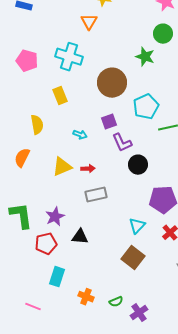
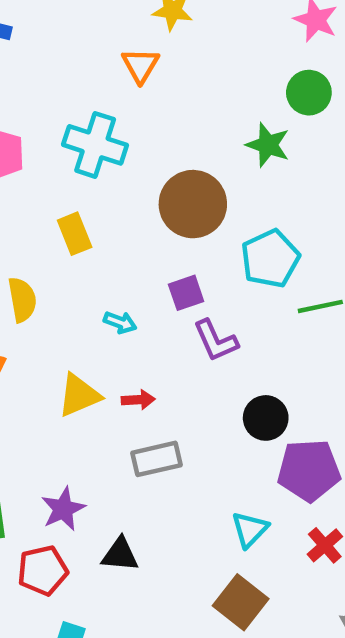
black circle: (138, 165) -> (266, 418), moved

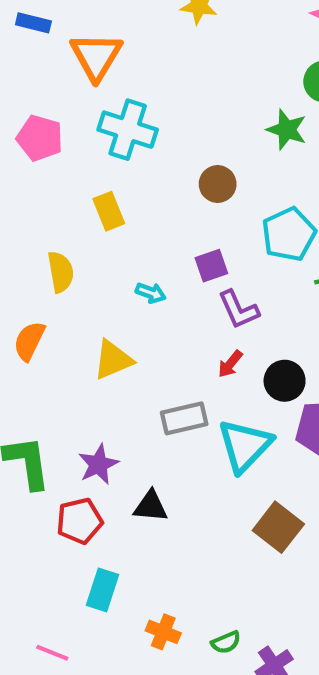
orange triangle: (141, 65) -> (96, 56), moved, size x1.5
brown circle: (193, 204) -> (218, 184), size x0.6
red arrow: (138, 400) -> (230, 364), moved, turned 132
cyan triangle: (250, 529) -> (245, 446), moved, size x1.6
brown square: (241, 602) -> (278, 527), moved

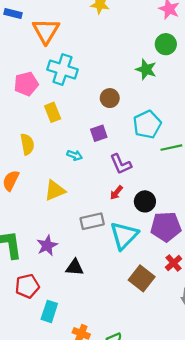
pink pentagon: (40, 138) -> (26, 84), moved, turned -30
purple square: (211, 266) -> (99, 133), moved
red pentagon: (79, 521) -> (27, 286), moved

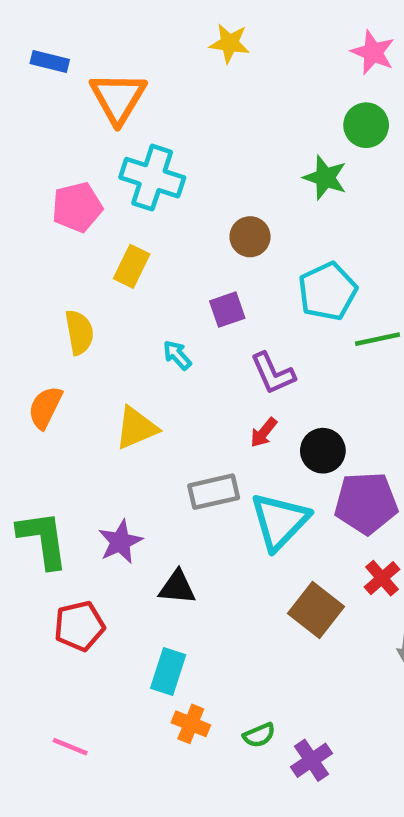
yellow rectangle: (53, 112) -> (132, 266), turned 48
cyan arrow: (75, 155) -> (177, 355), turned -152
cyan rectangle: (49, 311) -> (168, 671), moved

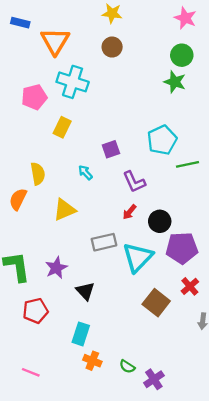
green star: (325, 178) -> (175, 82), moved
brown circle: (250, 237) -> (112, 47), moved
yellow semicircle: (79, 332) -> (38, 174), moved
black triangle: (177, 587) -> (85, 291), turned 42
green semicircle: (259, 735) -> (127, 367), turned 56

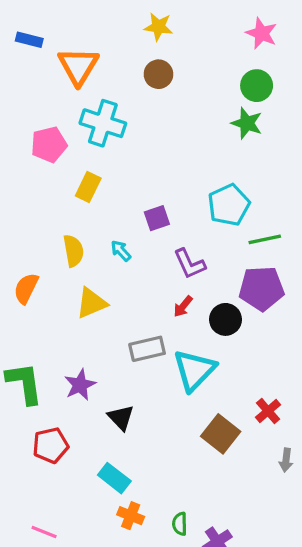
yellow semicircle: (38, 174) -> (73, 251), moved
purple pentagon: (182, 248) -> (261, 288), moved
cyan rectangle: (81, 334) -> (114, 478), turned -70
green semicircle: (127, 367) -> (180, 524), turned 56

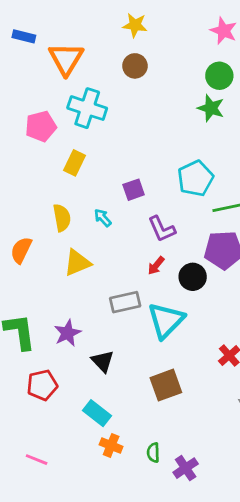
brown square: (221, 434) -> (166, 385), moved, turned 32

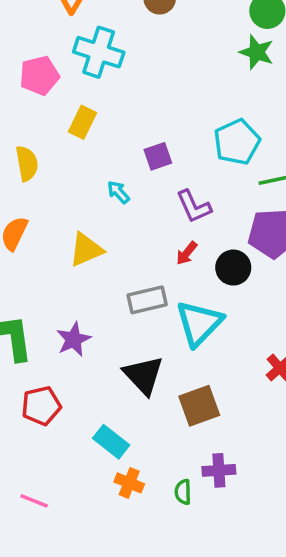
yellow semicircle: (62, 218) -> (27, 163), moved
black triangle: (103, 361) -> (144, 375), moved, size x1.4
purple cross: (186, 468) -> (219, 470), moved, turned 30

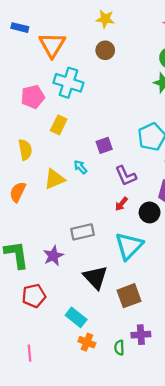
yellow triangle: (86, 250) -> (54, 179), moved
gray rectangle: (147, 300) -> (82, 232), moved
pink line: (34, 501) -> (30, 353), turned 63

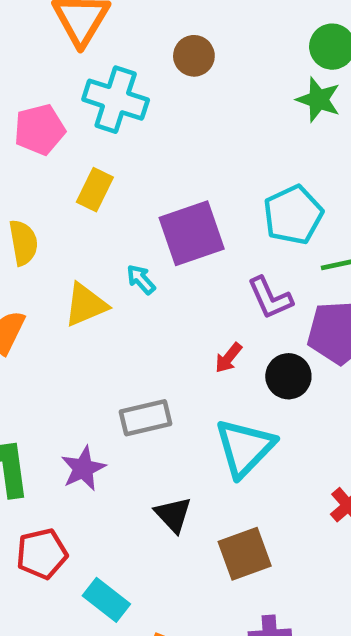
brown circle: (105, 50) -> (194, 56), moved
purple square: (104, 145) -> (192, 233), size x1.8
purple L-shape: (126, 176) -> (270, 298), moved
black triangle: (95, 277) -> (173, 515), size x0.7
cyan rectangle: (76, 317) -> (106, 600), moved

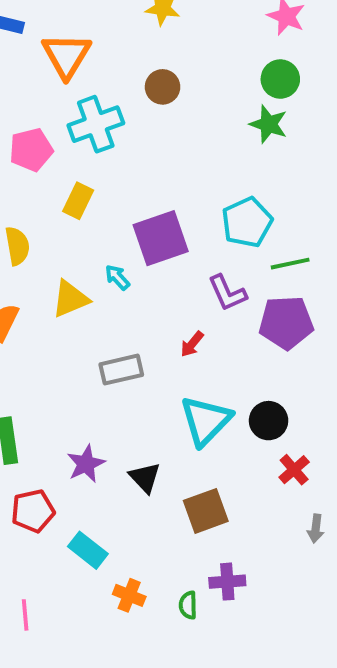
cyan cross: (116, 100) -> (96, 124), turned -38
black circle: (288, 376) -> (269, 421), moved
gray rectangle: (146, 418) -> (121, 370), moved
purple star: (83, 468) -> (86, 464), moved

